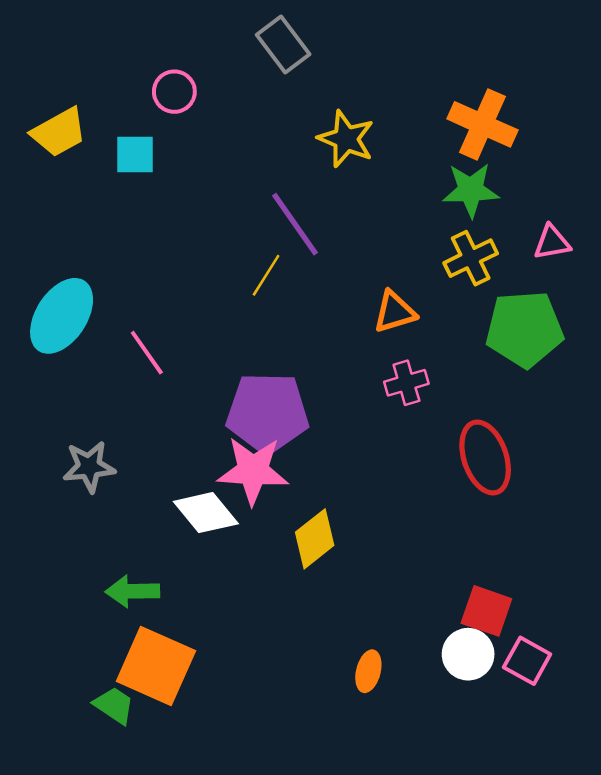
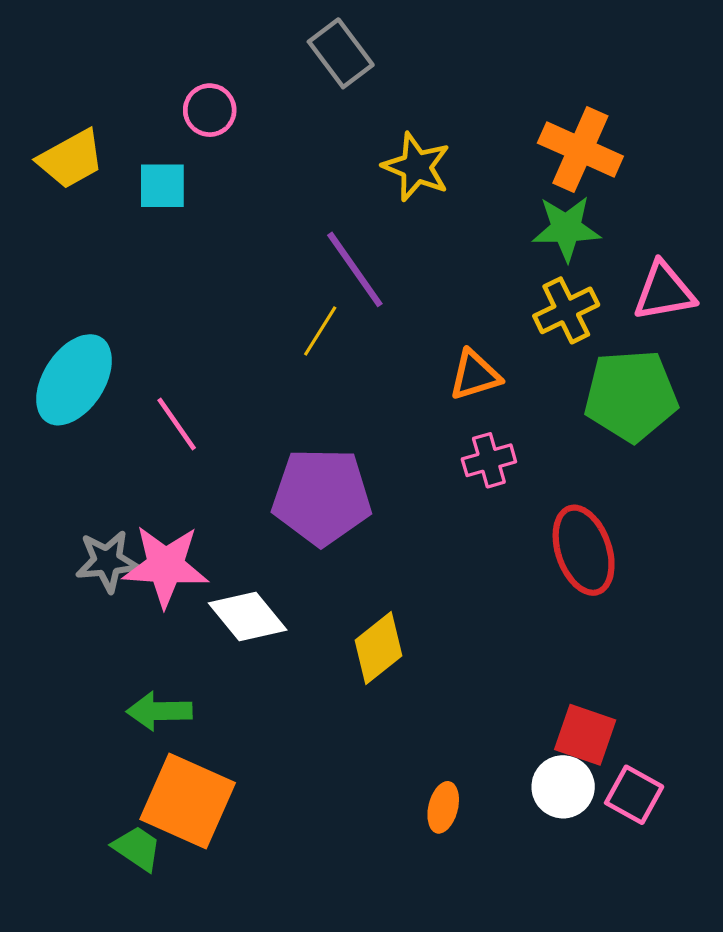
pink triangle: (552, 242) -> (664, 291), size x1.4
pink star: (253, 471) -> (166, 566), moved

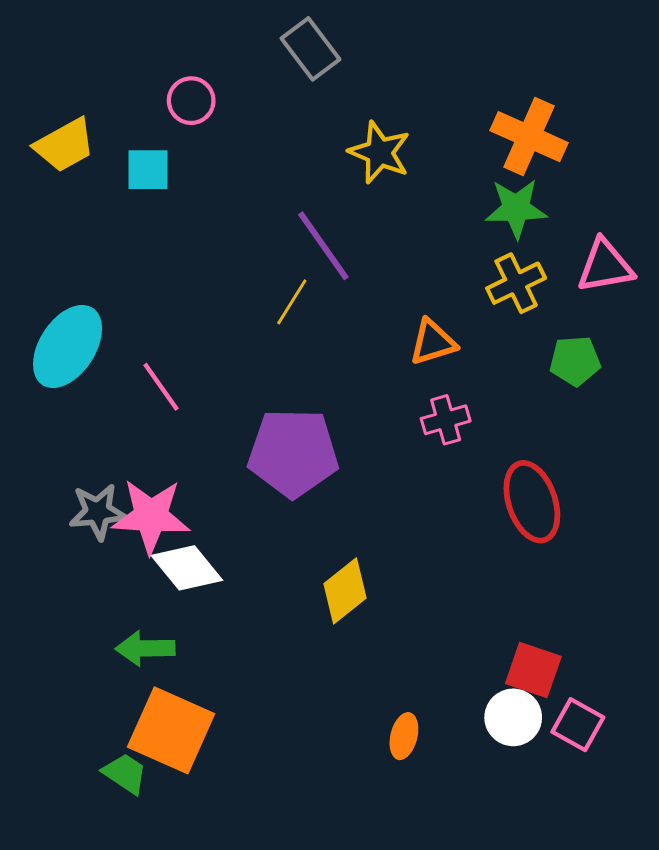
green pentagon: (631, 396) -> (575, 361), size x0.6
white diamond: (248, 616) -> (187, 568), moved

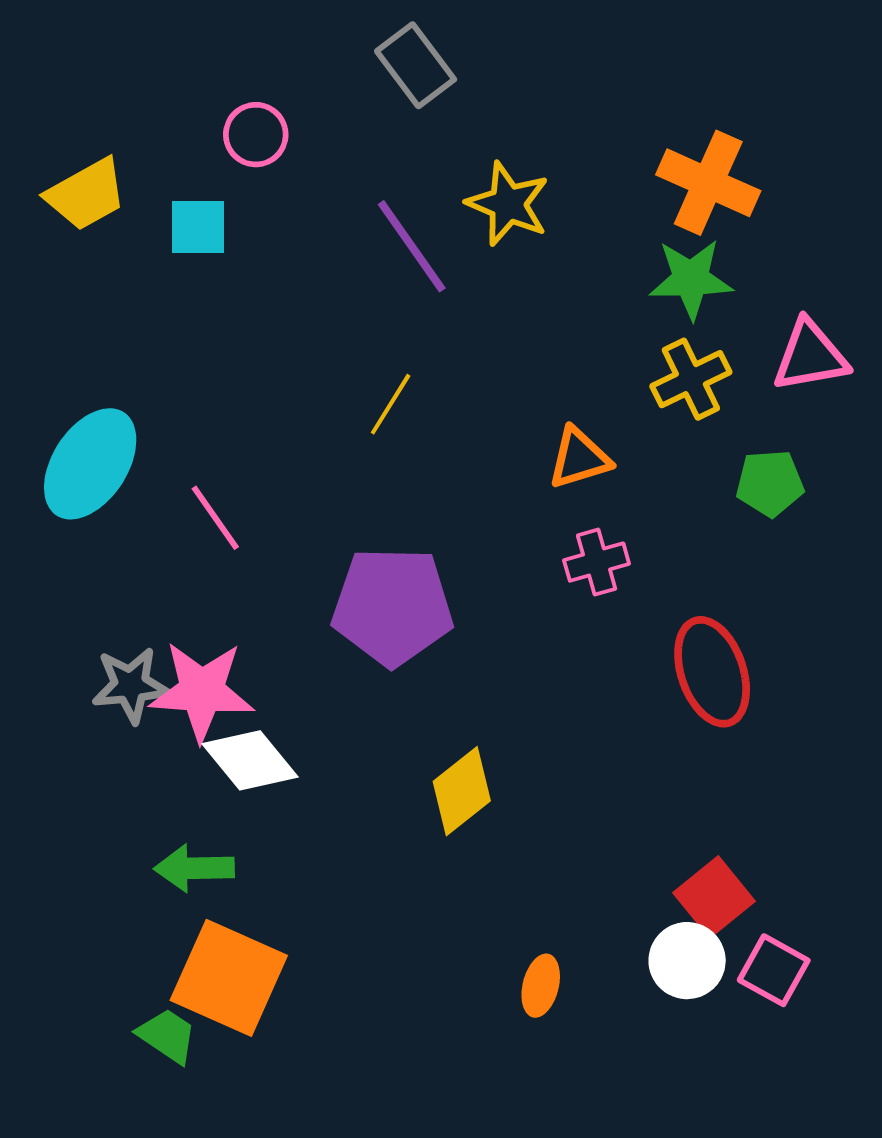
purple line: (323, 246) -> (412, 246), moved
red square: (533, 670) -> (714, 897), turned 32

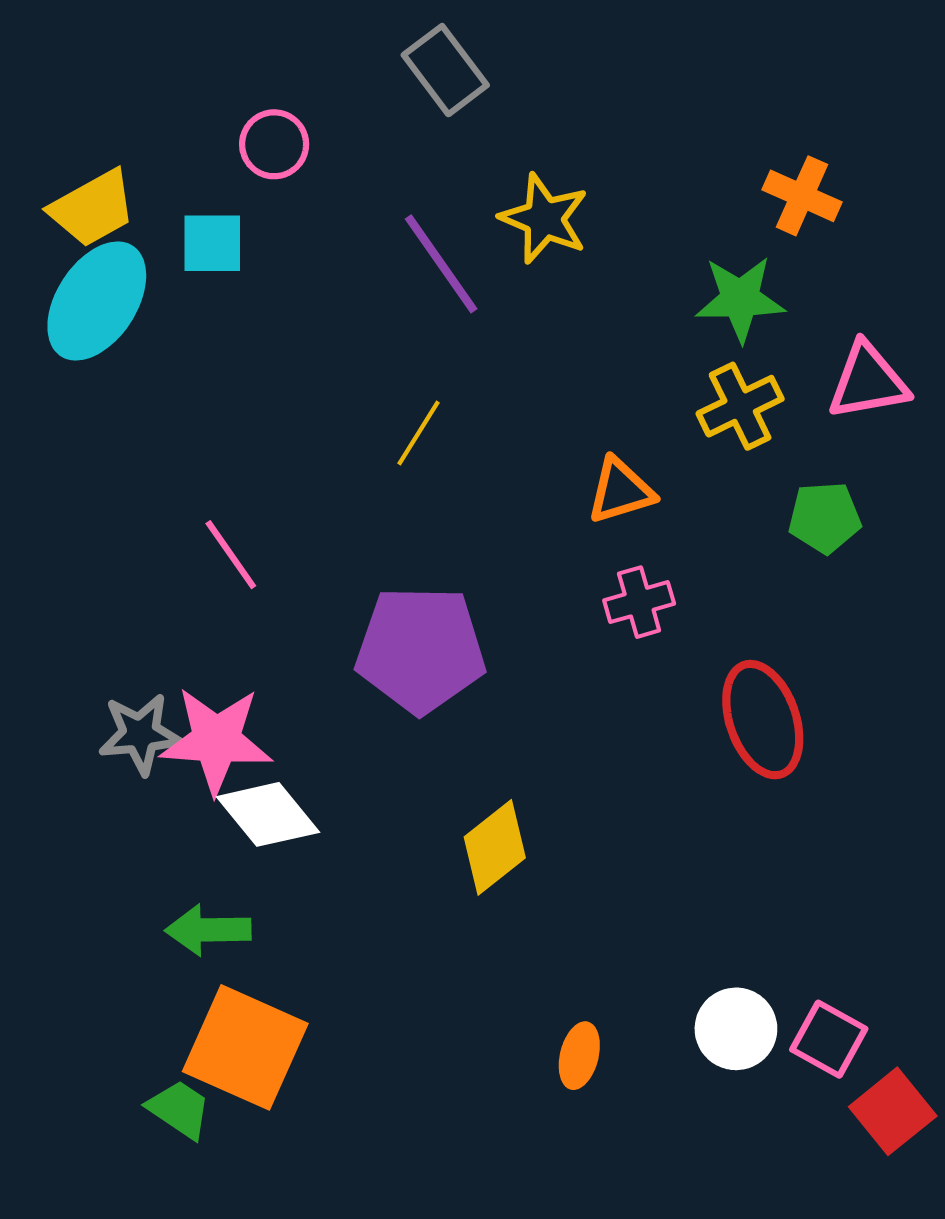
orange cross: (708, 183) -> (802, 196), moved, size x0.7
cyan ellipse: (90, 464) -> (97, 301), moved
red square: (714, 897) -> (893, 1111), moved

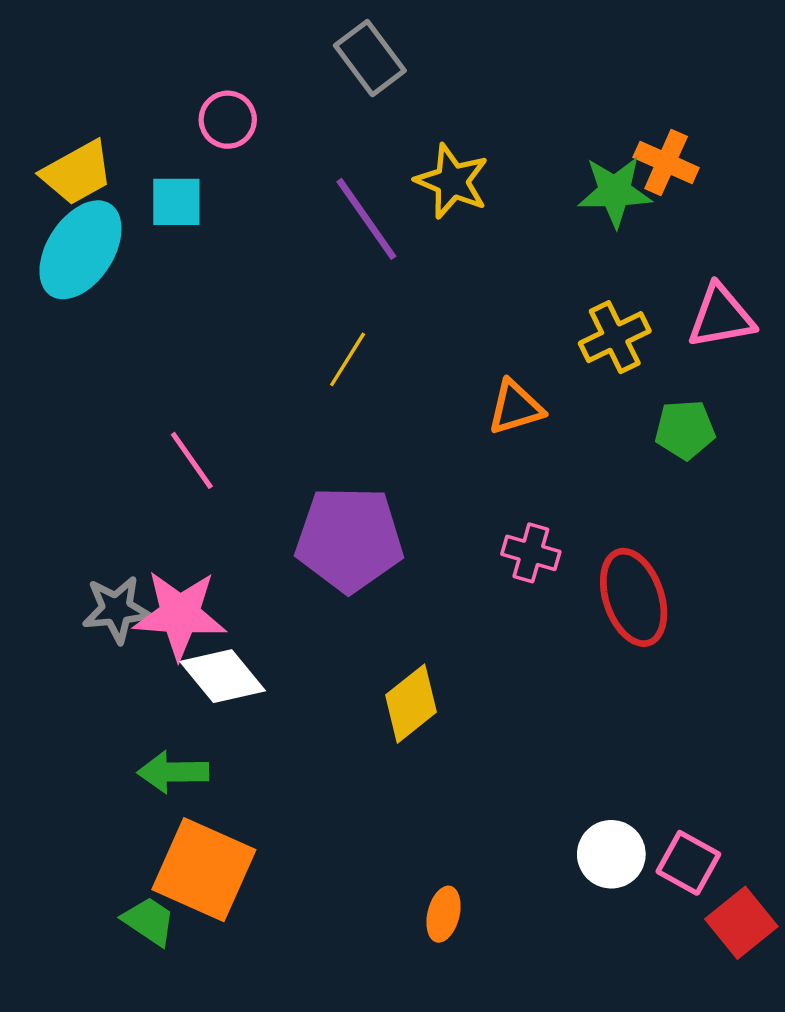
green star: (740, 299) -> (615, 192), moved
pink cross: (639, 602) -> (531, 553), moved, turned 32
orange ellipse: (579, 1056) -> (443, 914), moved

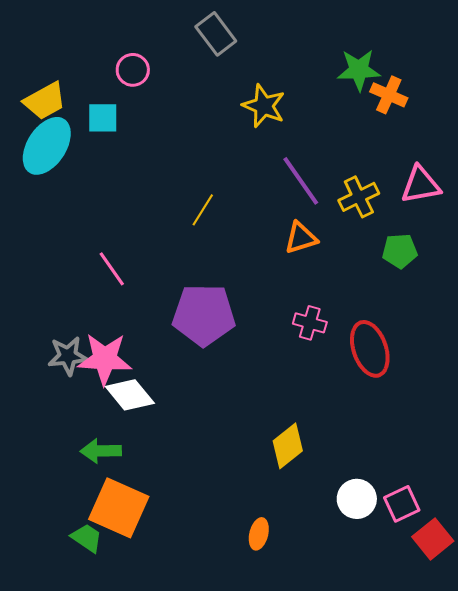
green star: (615, 192) -> (359, 70), moved
purple line: (366, 219) -> (301, 181), moved
yellow diamond: (411, 704) -> (288, 446), moved
pink square: (688, 863) -> (402, 504), turned 36

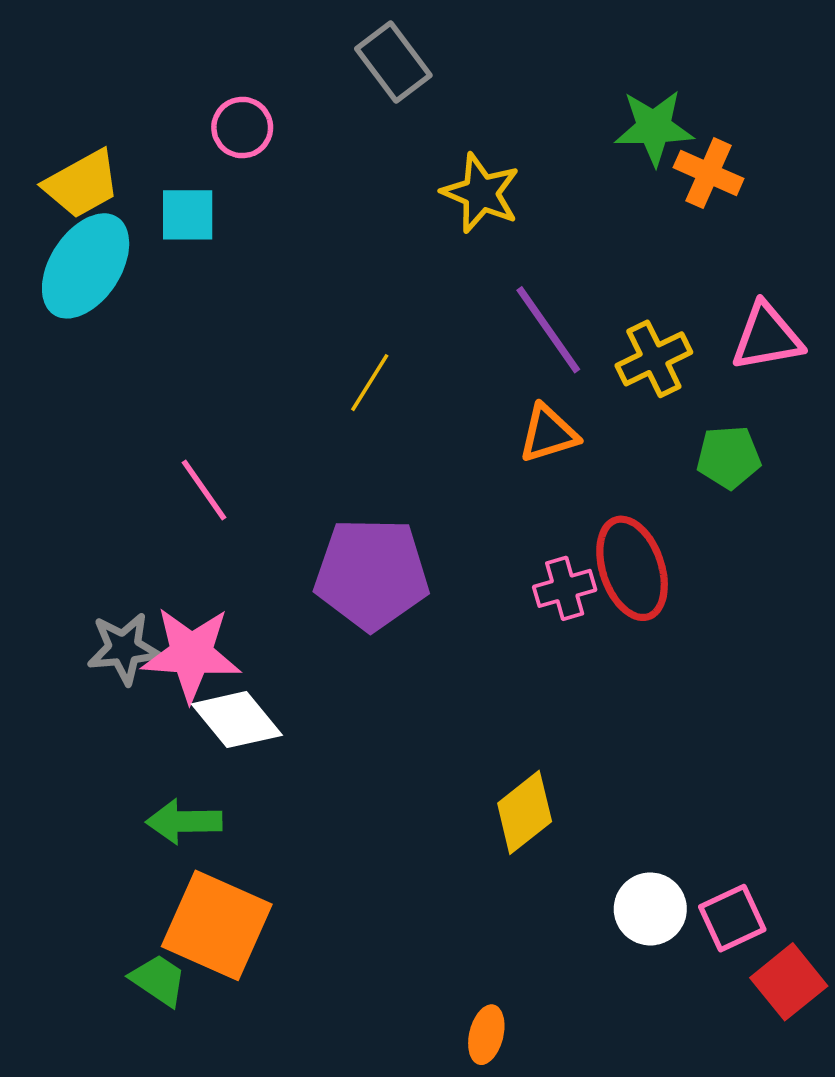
pink cross: (310, 323) -> (565, 588), turned -32
red ellipse: (370, 349) -> (632, 568), moved
orange ellipse: (259, 534) -> (486, 1035), moved

